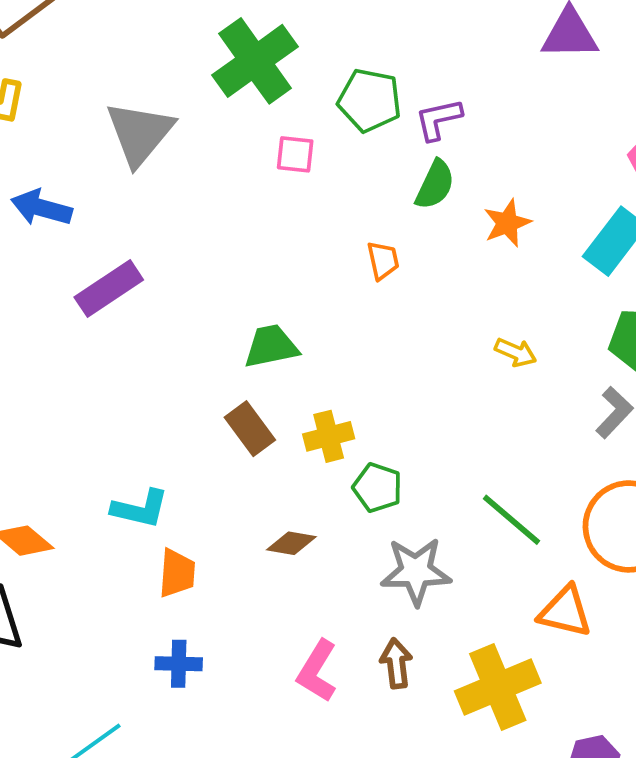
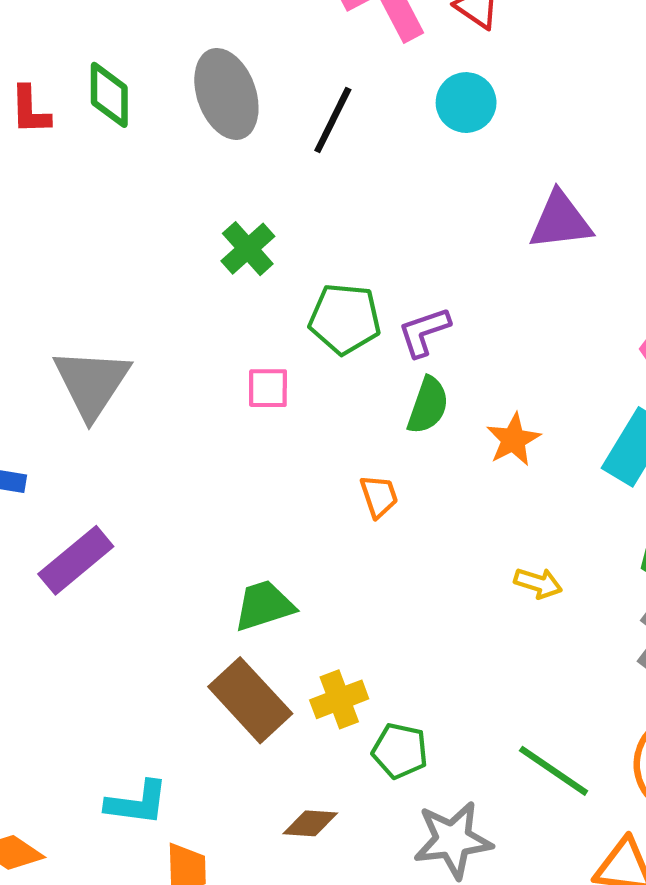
green cross: (255, 61) -> (248, 249), moved, size x0.6
brown rectangle: (250, 429) -> (250, 700), size x1.4

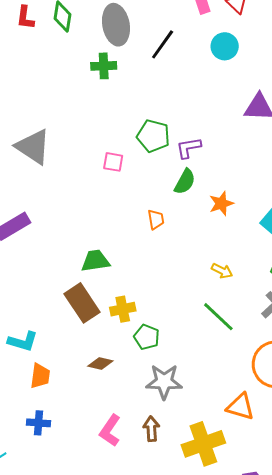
green cross: (248, 249) -> (104, 66), moved, turned 30
gray triangle: (92, 383) -> (33, 147), turned -39
green line: (554, 771) -> (218, 317), moved

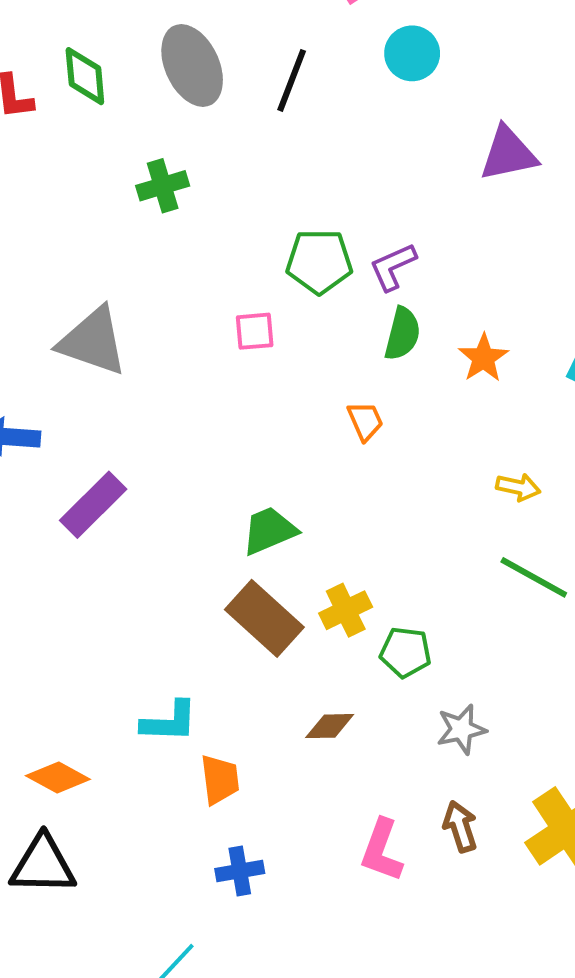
green cross: (104, 66) -> (163, 186), moved
gray star: (164, 382) -> (461, 729), size x0.7

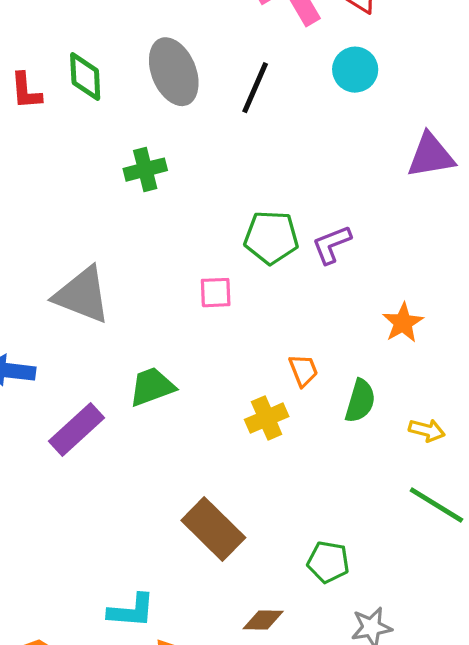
green semicircle: (402, 334) -> (360, 401), moved
green trapezoid: (269, 531) -> (152, 387), moved
yellow cross: (346, 610) -> (267, 418), moved

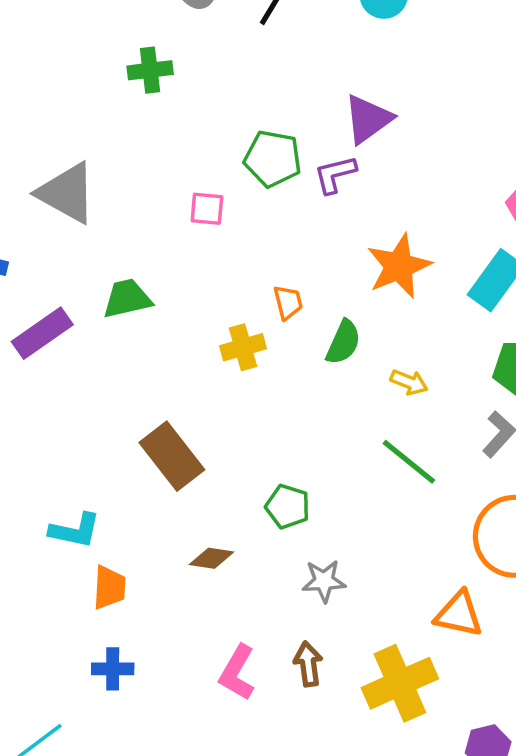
purple triangle: (431, 156) -> (368, 119), moved, turned -34
orange star: (403, 323) -> (399, 266), size x1.5

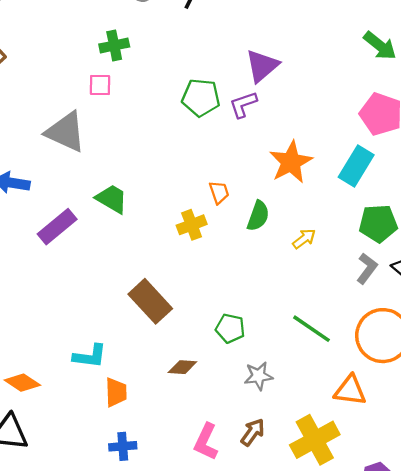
pink square: (207, 209) -> (100, 85), moved
green trapezoid: (127, 299) -> (112, 199), turned 48
yellow arrow: (409, 382) -> (304, 239), turned -55
green line: (409, 462) -> (312, 329), moved
brown arrow: (308, 664) -> (253, 432), turned 48

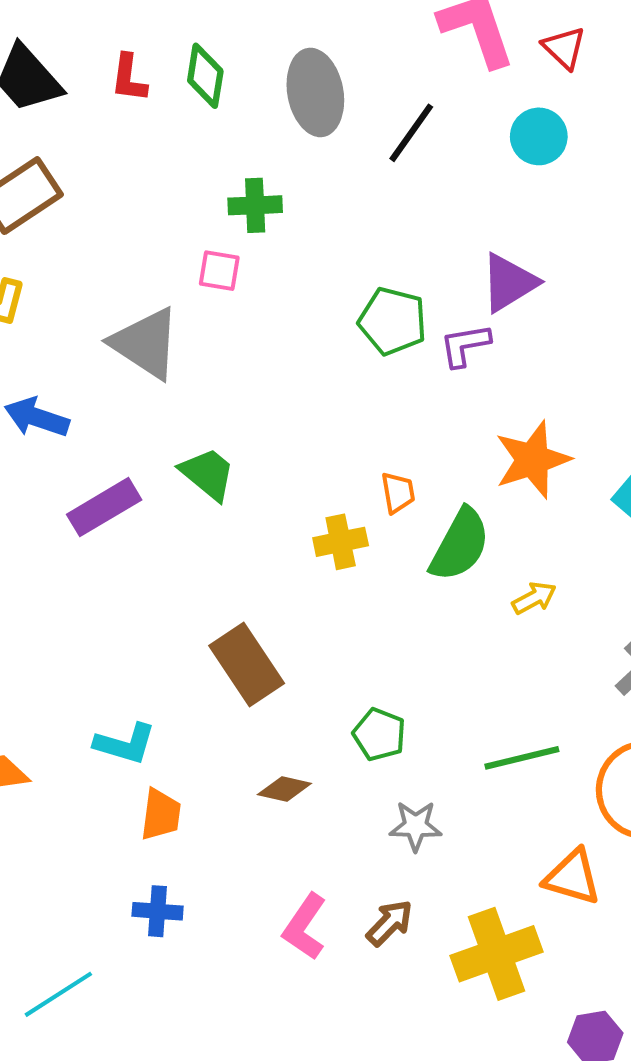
green semicircle: (258, 216) -> (460, 545), size x1.4
green line: (312, 329) -> (522, 758), turned -57

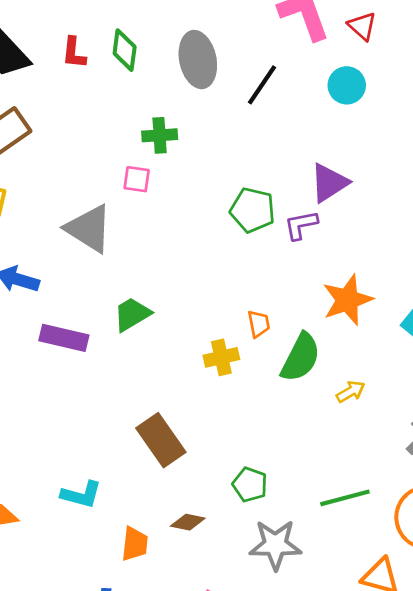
green trapezoid: (208, 474) -> (132, 314), turned -69
purple rectangle: (104, 507) -> (64, 338), turned 45
orange trapezoid: (161, 815) -> (135, 544), moved
gray star: (416, 826) -> (275, 545), size x1.5

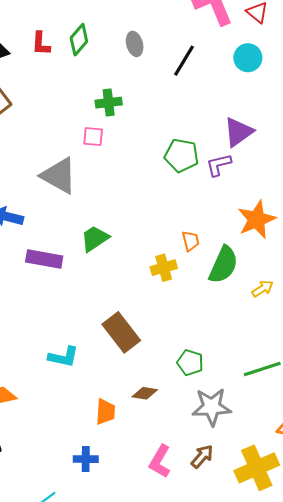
green diamond: (125, 50) -> (79, 40), turned 36
gray ellipse: (198, 60) -> (135, 44), size x0.6
cyan L-shape: (81, 495) -> (63, 357), moved

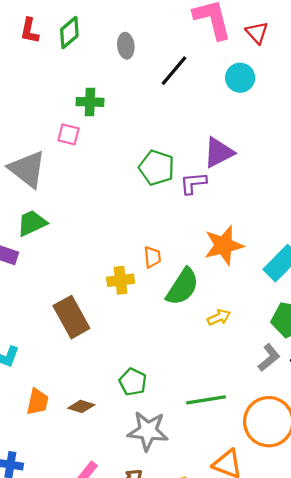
green trapezoid: (95, 239) -> (32, 223), moved
brown rectangle: (121, 332) -> (71, 317), moved
orange trapezoid: (105, 412) -> (38, 402), moved

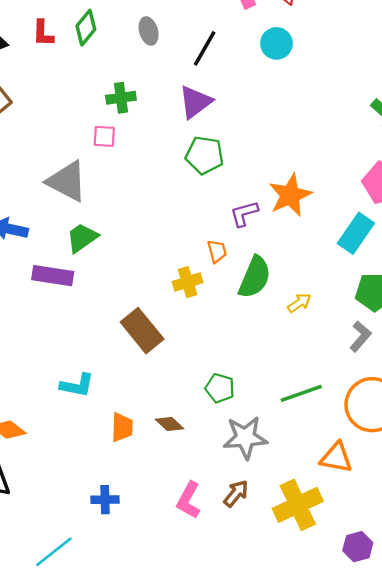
purple triangle: (219, 152) -> (195, 102), moved
purple L-shape: (193, 183) -> (244, 214), moved
orange star: (224, 245) -> (290, 195), moved
brown diamond: (81, 406) -> (170, 424), turned 36

